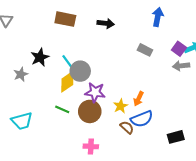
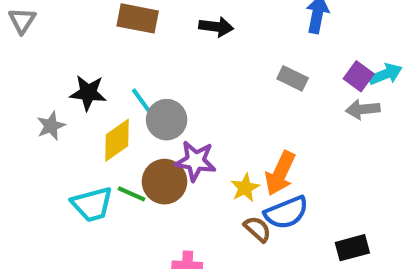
black star: (40, 57) -> (88, 93), turned 30
yellow diamond: (67, 82) -> (117, 140), moved
orange arrow: (139, 99) -> (280, 173), size x1.5
brown circle: (90, 111) -> (164, 182), moved
cyan trapezoid: (22, 121) -> (92, 204), moved

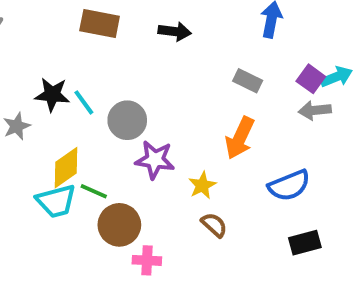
cyan line: (142, 101) -> (84, 102), moved
yellow diamond: (117, 140) -> (66, 168), moved
orange arrow: (280, 173) -> (240, 138), moved
brown circle: (164, 182) -> (119, 225), moved
blue semicircle: (286, 213) -> (289, 185), moved

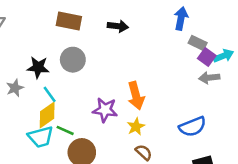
gray rectangle: (248, 81) -> (198, 43), moved
cyan line: (84, 102) -> (50, 94), moved
gray circle: (127, 120) -> (73, 60), moved
orange arrow: (240, 138) -> (136, 96), moved, turned -40

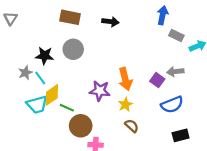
purple square: (207, 57) -> (157, 80), moved
gray arrow: (209, 78) -> (175, 72), moved
cyan line: (50, 94) -> (40, 78), moved
cyan trapezoid: (41, 137) -> (37, 105), moved

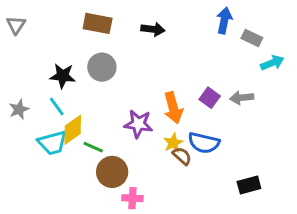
gray rectangle: (176, 35) -> (252, 38), moved
gray star: (25, 73) -> (19, 109), moved
purple square: (157, 80) -> (210, 98), moved
blue semicircle: (172, 105) -> (204, 143), moved, turned 35
brown semicircle: (132, 126) -> (182, 156), moved

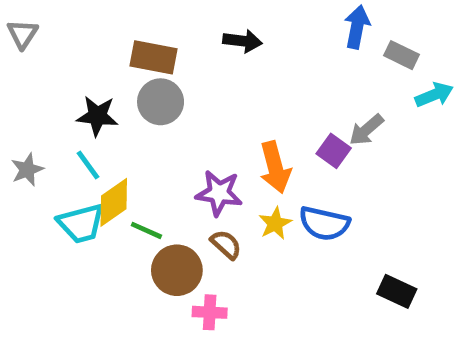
brown rectangle: (98, 23) -> (153, 57), moved
gray arrow: (242, 98) -> (366, 130), moved, turned -35
brown semicircle: (182, 156) -> (226, 244), moved
black rectangle: (249, 185) -> (397, 291), turned 40

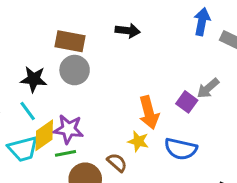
purple star: (219, 193) -> (69, 129), moved
yellow star: (275, 223) -> (138, 141), moved, turned -30
green line: (146, 230) -> (65, 153), turned -35

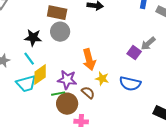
orange arrow: (149, 113) -> (89, 60), moved
purple star: (69, 129) -> (67, 80), moved
green line: (65, 153) -> (58, 94), moved

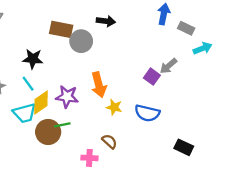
gray circle: (60, 32) -> (81, 41), moved
purple star: (67, 80) -> (67, 97), moved
brown semicircle: (88, 93) -> (109, 141), moved
brown circle: (67, 104) -> (48, 132), moved

